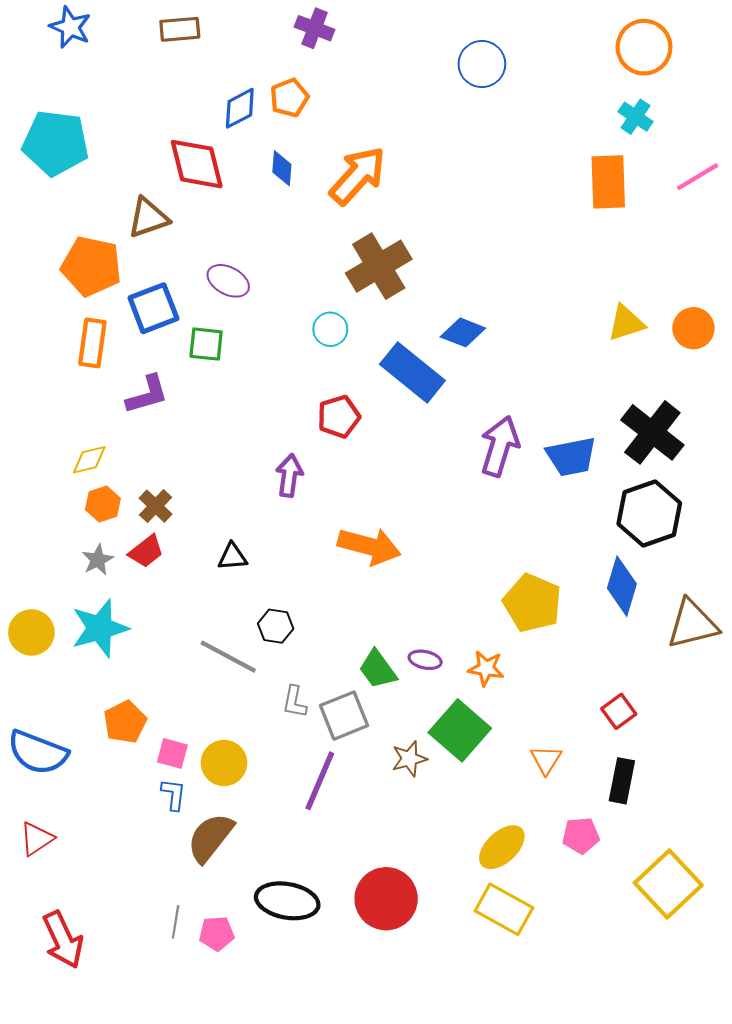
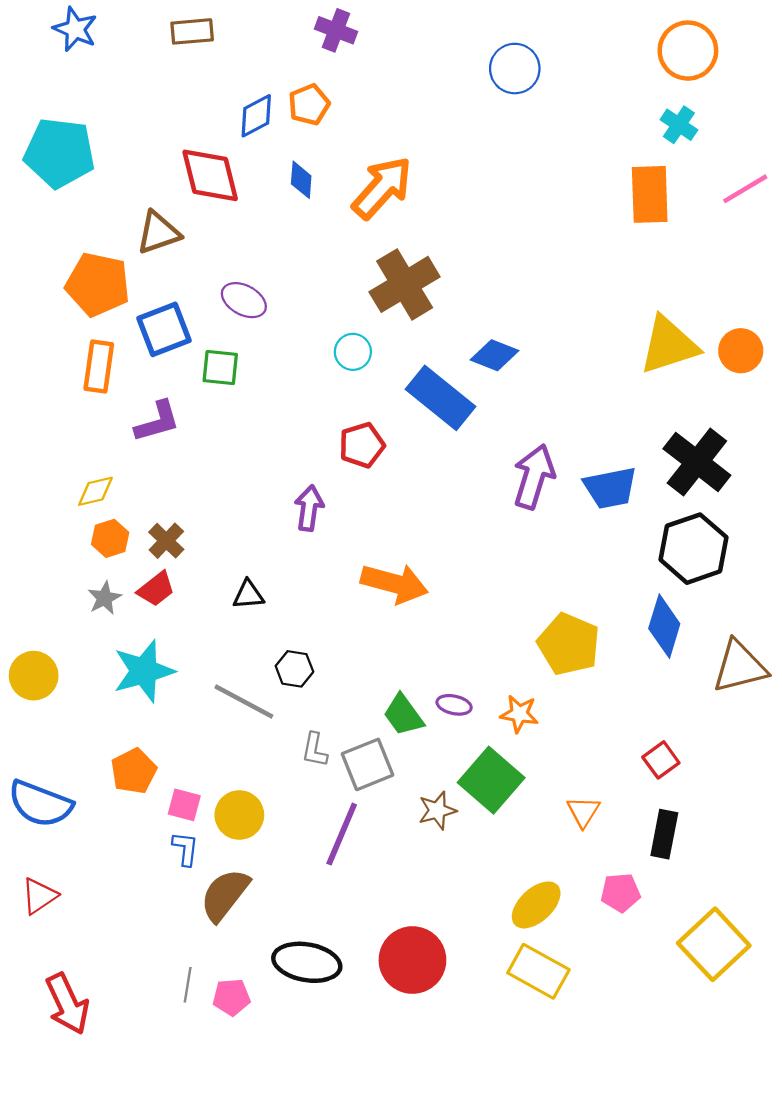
yellow triangle: (626, 323) -> (669, 345), size x1.5
cyan star: (100, 628) -> (144, 671), moved

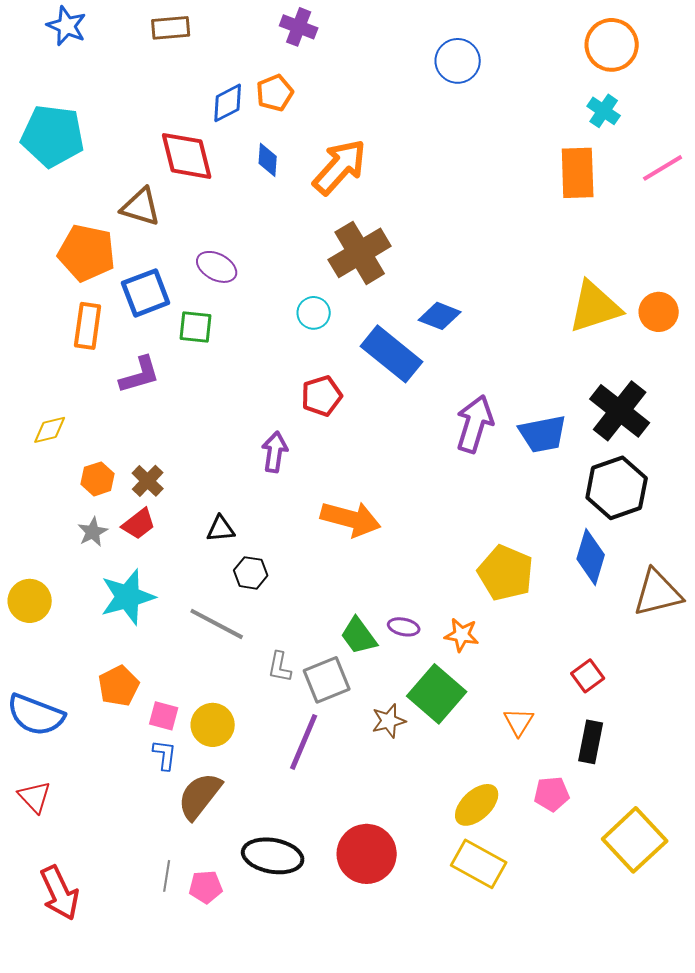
brown triangle: (158, 233) -> (141, 207), turned 36
yellow diamond: (95, 491) -> (50, 430), moved
black hexagon: (294, 669) -> (251, 573), moved
red triangle: (39, 896) -> (35, 797), turned -39

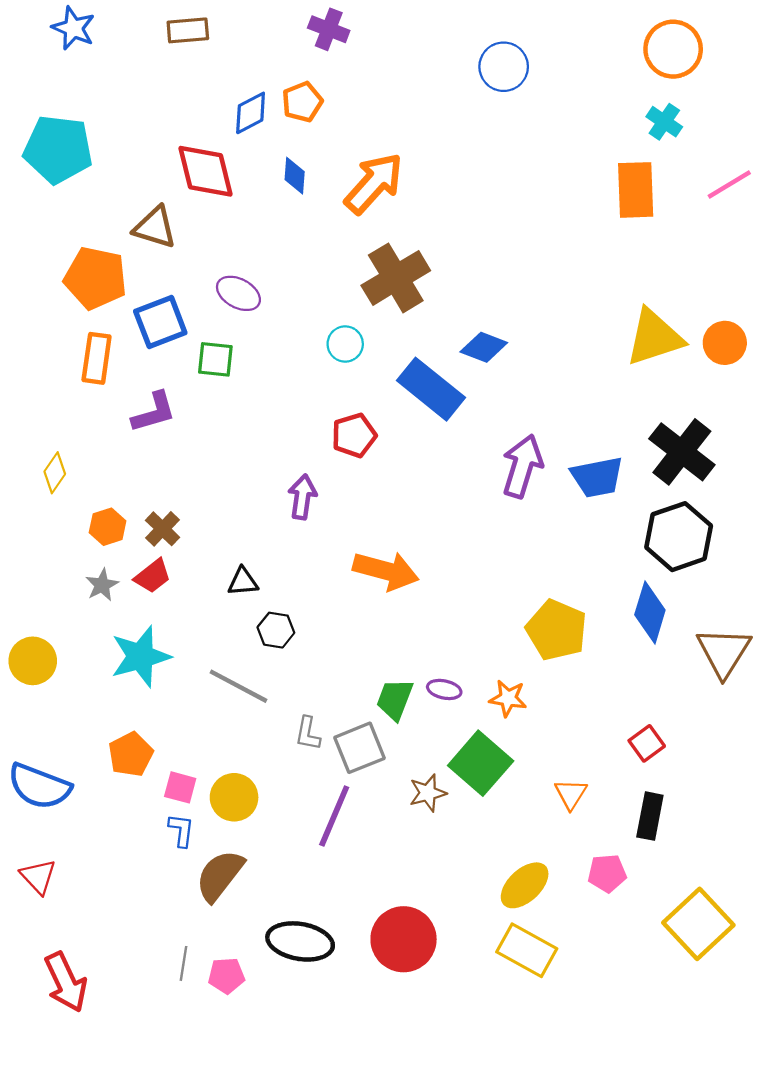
yellow diamond: (50, 430) -> (55, 473), turned -42
brown triangle: (658, 593) -> (724, 652), turned -44
green trapezoid: (359, 636) -> (395, 699), turned 57

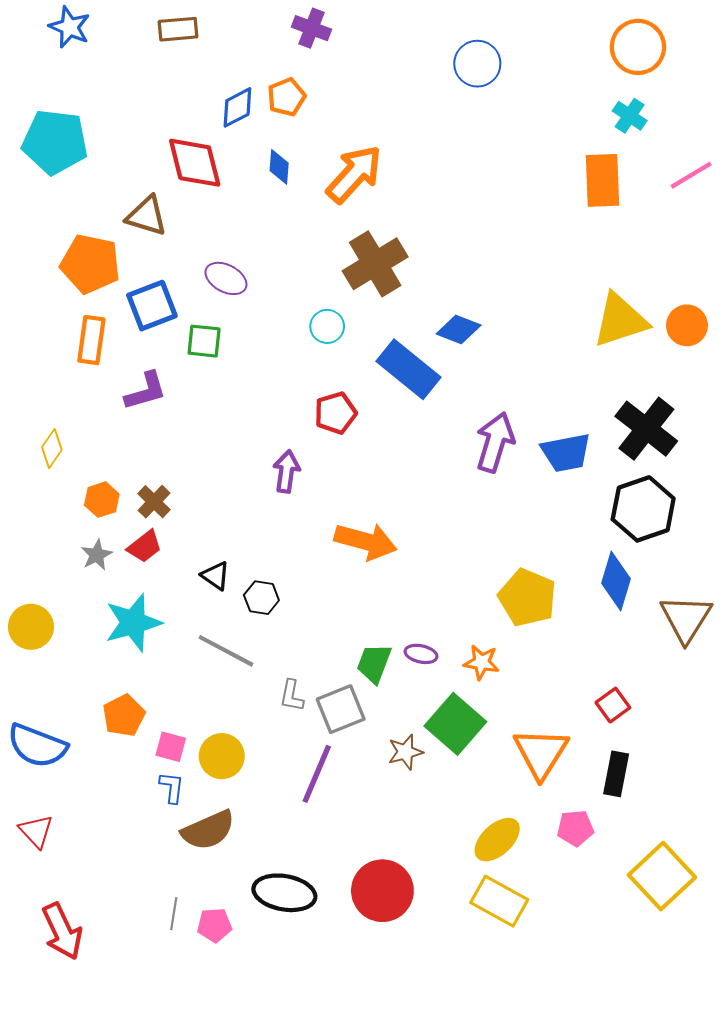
black triangle: (243, 582) -> (216, 576), moved, turned 40
orange triangle: (571, 794) -> (541, 753), size x1.8
brown semicircle: (220, 875) -> (208, 830), turned -152

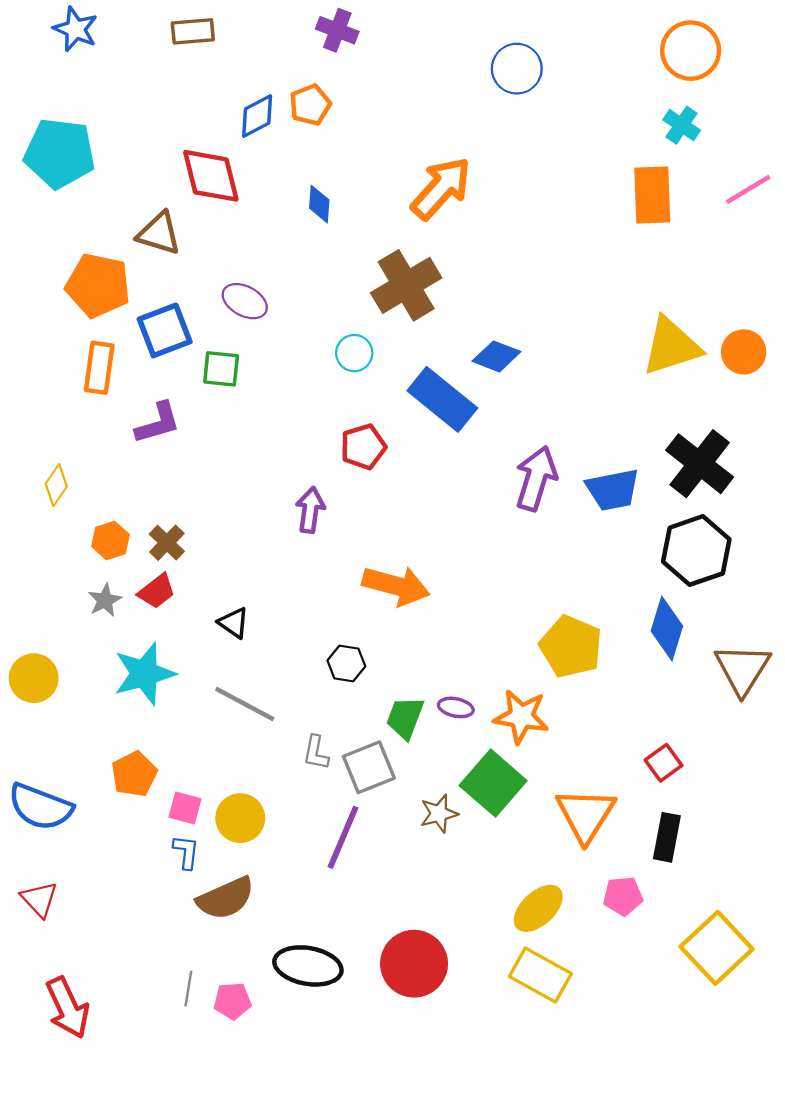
blue diamond: (279, 167) -> (319, 204), moved
orange arrow: (354, 174) -> (441, 188), moved
black hexagon: (261, 598) -> (346, 663), moved
orange star: (482, 662) -> (521, 716), size x1.4

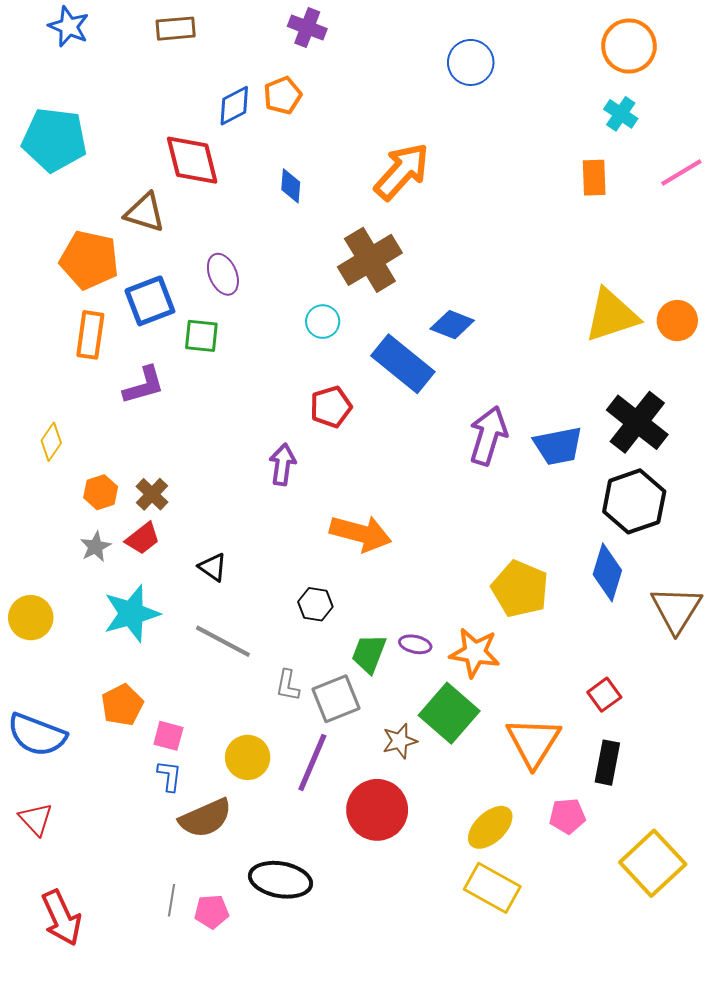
orange rectangle: (652, 195) -> (594, 178), size x0.7
purple ellipse: (245, 301) -> (223, 274), turned 39
yellow circle: (240, 818) -> (248, 757), moved
red circle: (414, 964) -> (377, 810), moved

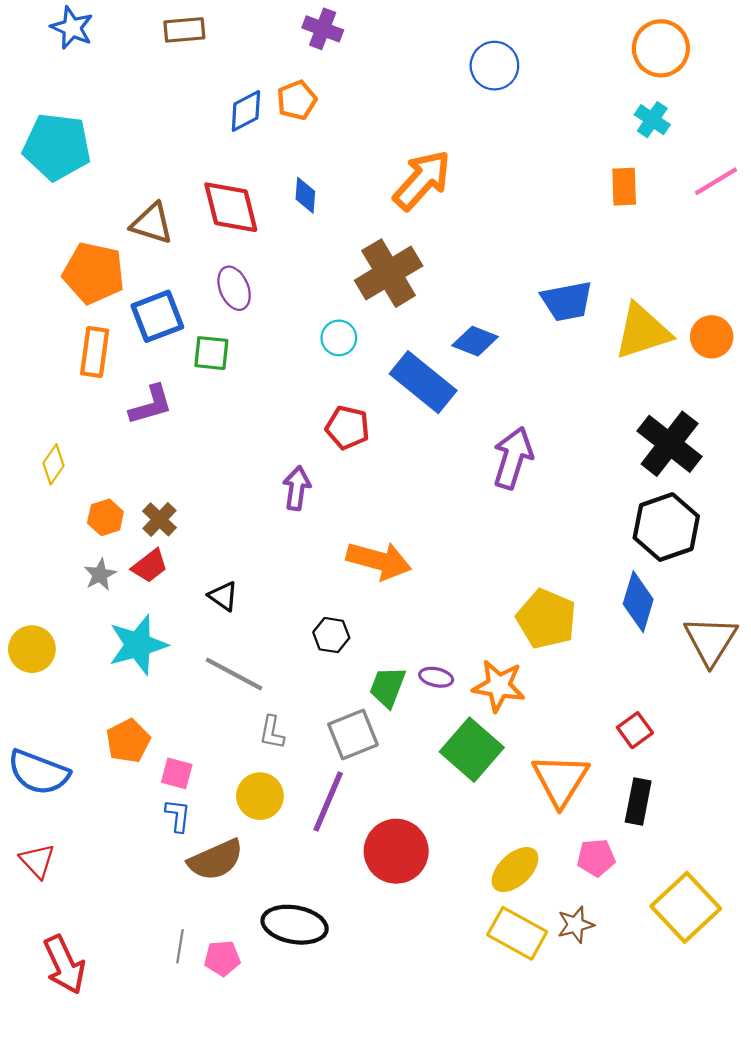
red diamond: (192, 160) -> (231, 207), moved
red pentagon: (331, 407) -> (348, 428), turned 30
blue trapezoid: (558, 446) -> (567, 301), moved
gray L-shape: (288, 685) -> (272, 732), moved
brown star: (400, 741) -> (576, 925), moved

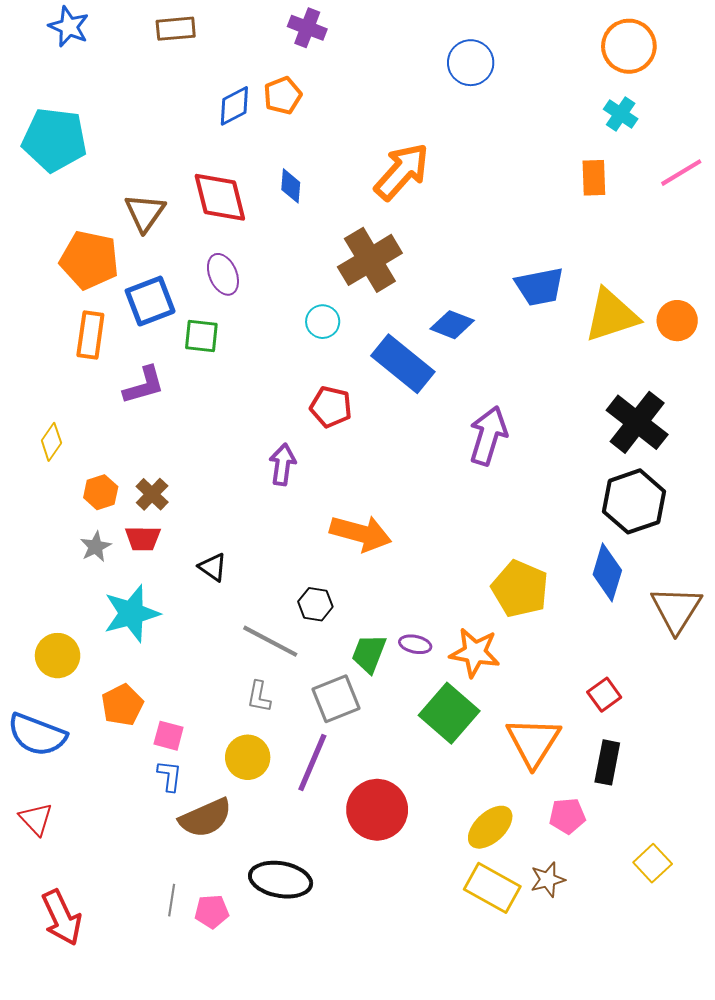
brown triangle: (152, 223) -> (145, 213), turned 48
red trapezoid: (150, 566) -> (143, 538), turned 39
yellow circle: (32, 649) -> (58, 656), moved
gray line: (234, 674) -> (270, 641), moved
yellow square: (686, 907) -> (653, 863), size x0.6

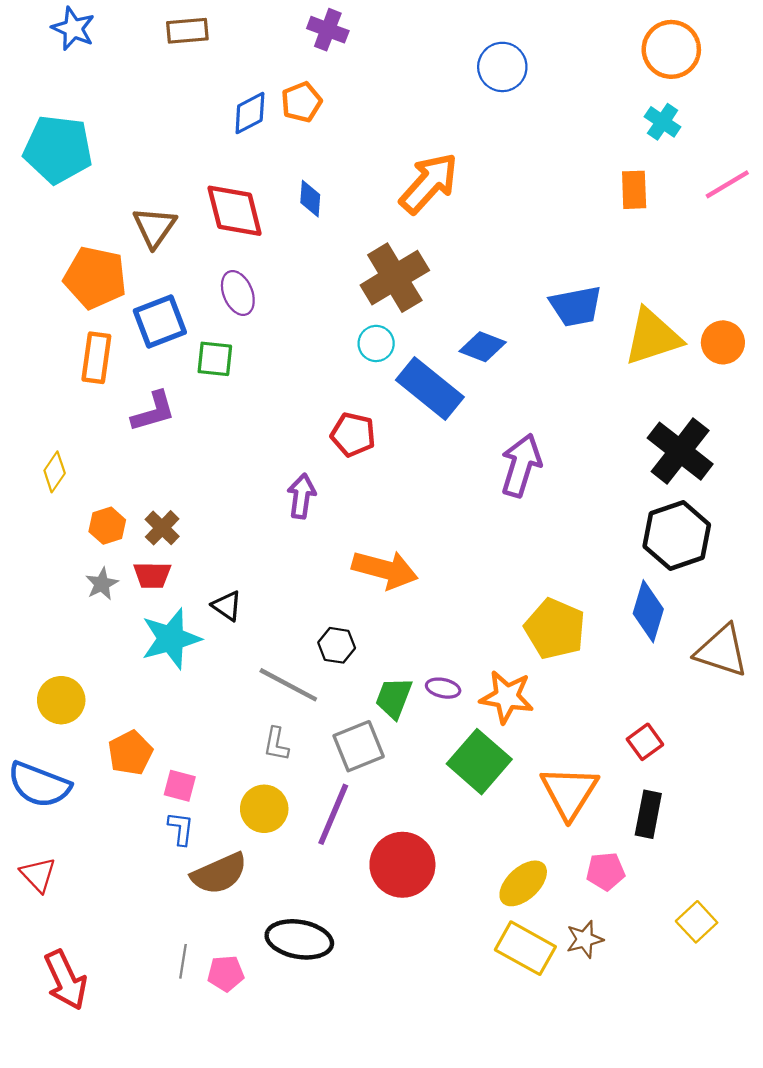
cyan circle: (323, 322) -> (376, 343), moved
brown triangle: (676, 609) -> (722, 651), turned -44
cyan star: (132, 613) -> (171, 639), moved

